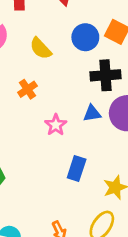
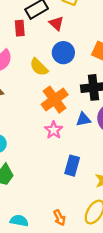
blue circle: (85, 37) -> (63, 53), moved
orange cross: (27, 89) -> (55, 100), moved, size x1.6

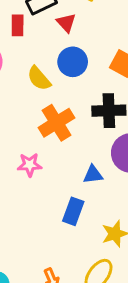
blue triangle: (83, 119) -> (93, 175), moved
pink star: (54, 130) -> (30, 165), moved, turned 30

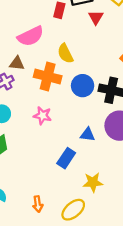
blue circle: (73, 62) -> (83, 86), moved
orange cross: (56, 123) -> (48, 76), moved, turned 32

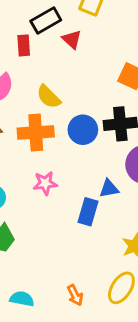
blue rectangle: (66, 158) -> (88, 212), moved

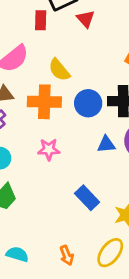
blue triangle: (109, 189) -> (106, 144), moved
blue rectangle: (88, 212) -> (87, 198), moved, turned -65

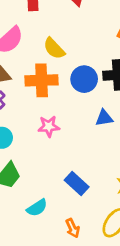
blue rectangle: (87, 198) -> (77, 183), moved
cyan semicircle: (17, 254) -> (37, 208), moved, turned 135

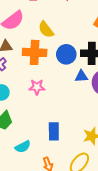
blue triangle: (104, 118) -> (81, 76), moved
blue rectangle: (77, 183) -> (54, 131), turned 42

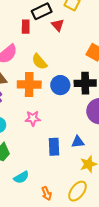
blue triangle: (81, 76) -> (78, 142), moved
blue rectangle: (54, 131) -> (54, 147), moved

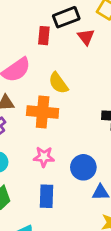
blue circle: (60, 85) -> (83, 167), moved
blue rectangle: (54, 147) -> (46, 196), moved

